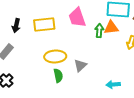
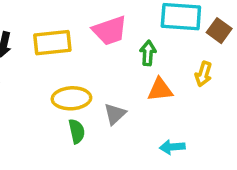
pink trapezoid: (77, 18) -> (110, 31), turned -90
orange triangle: (111, 28) -> (160, 90), moved

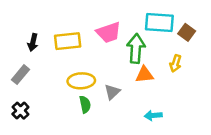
green arrow: (148, 53) -> (136, 49), size x1.6

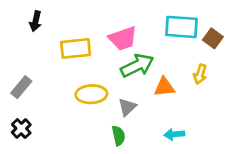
black arrow: (33, 42) -> (36, 21), moved
green arrow: (136, 49) -> (137, 66), moved, turned 60
green semicircle: (85, 104) -> (119, 136), moved

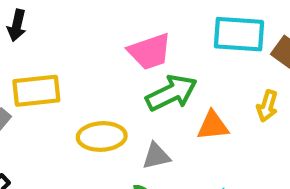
yellow rectangle: (76, 48) -> (36, 91), moved
gray triangle: (127, 107) -> (156, 156), turned 30

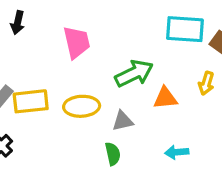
pink trapezoid: (150, 52) -> (77, 42), moved, turned -84
yellow rectangle: (36, 91) -> (31, 101), moved

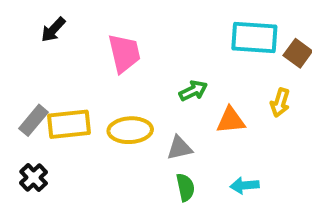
black arrow: (18, 23) -> (53, 30), turned 30
green arrow: (134, 73) -> (193, 91), size x0.6
green semicircle: (113, 154) -> (185, 187), moved

